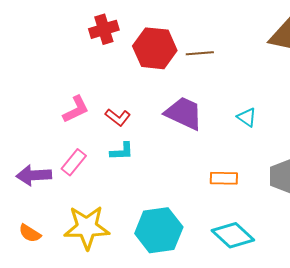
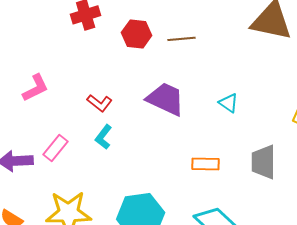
red hexagon: (155, 48) -> (137, 34), size x0.7
pink L-shape: (76, 109) -> (36, 88), moved
cyan L-shape: (122, 151) -> (104, 137), turned 130

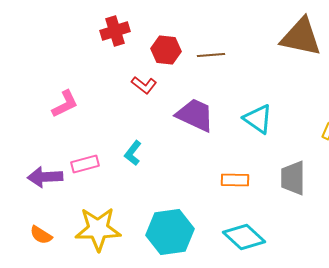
red L-shape: (100, 103) -> (144, 85), moved
cyan triangle: (229, 103) -> (258, 119), size x1.5
pink rectangle: (56, 148) -> (85, 164), turned 36

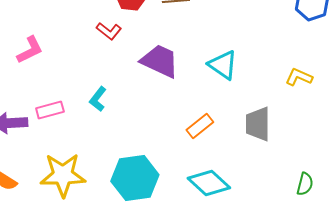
orange rectangle: (235, 180) -> (200, 126), turned -40

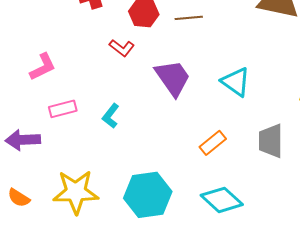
purple trapezoid: (160, 61) -> (173, 78), turned 30
pink rectangle: (50, 110) -> (63, 109), moved

